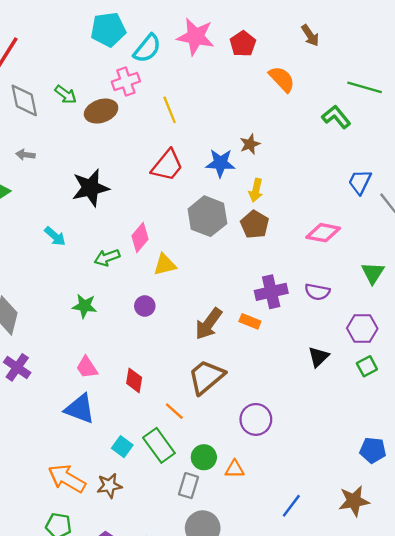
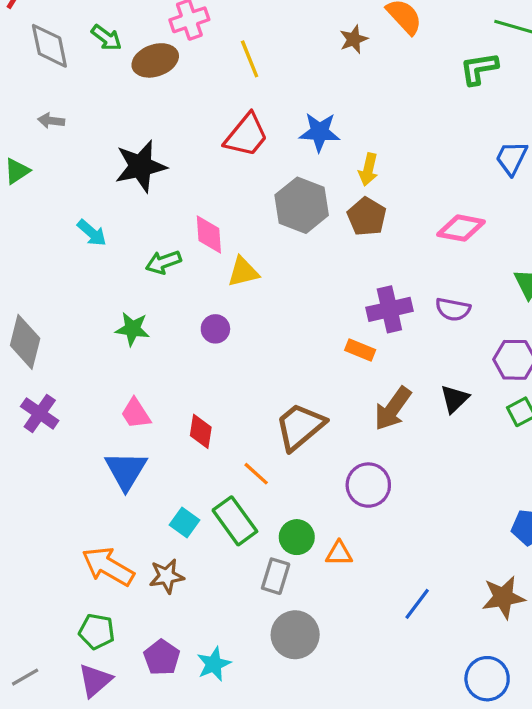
green L-shape: (336, 117) -> (479, 69), turned -60
brown star: (250, 144) -> (354, 39), moved
pink diamond: (140, 237) -> (209, 235), turned -44
brown arrow: (209, 324) -> (393, 409), moved
blue triangle: (80, 409) -> (126, 470), turned 40

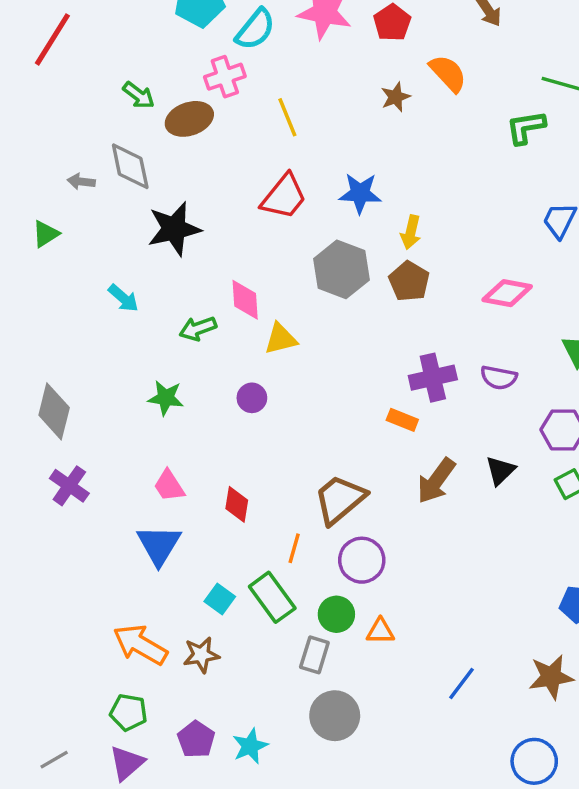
gray diamond: (49, 46) -> (130, 166), moved
orange line: (256, 474) -> (294, 548), turned 64
purple circle: (368, 485) -> (362, 560), moved

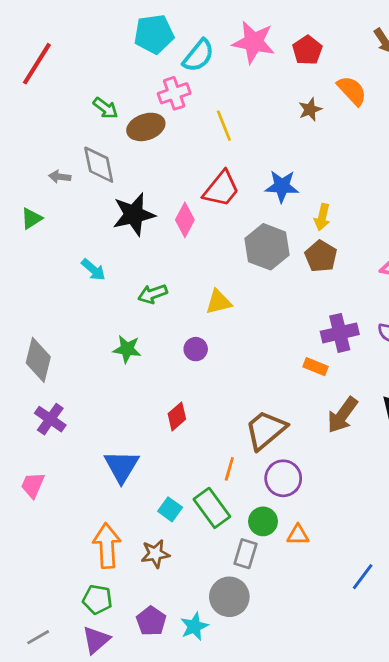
pink diamond: (245, 300) -> (185, 220), moved, turned 32
pink trapezoid: (169, 486) -> (33, 485), moved, turned 56
red diamond: (237, 504) -> (177, 416), moved, turned 40
orange arrow: (140, 645) -> (107, 546), turned 57
gray circle: (335, 716) -> (229, 597), moved

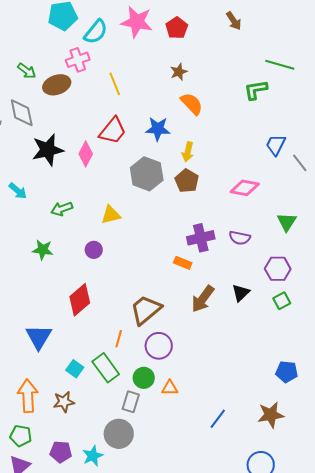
orange semicircle: (352, 91) -> (192, 104), moved
red diamond: (177, 416) -> (80, 300), size x1.5
purple pentagon: (151, 621) -> (61, 452), turned -30

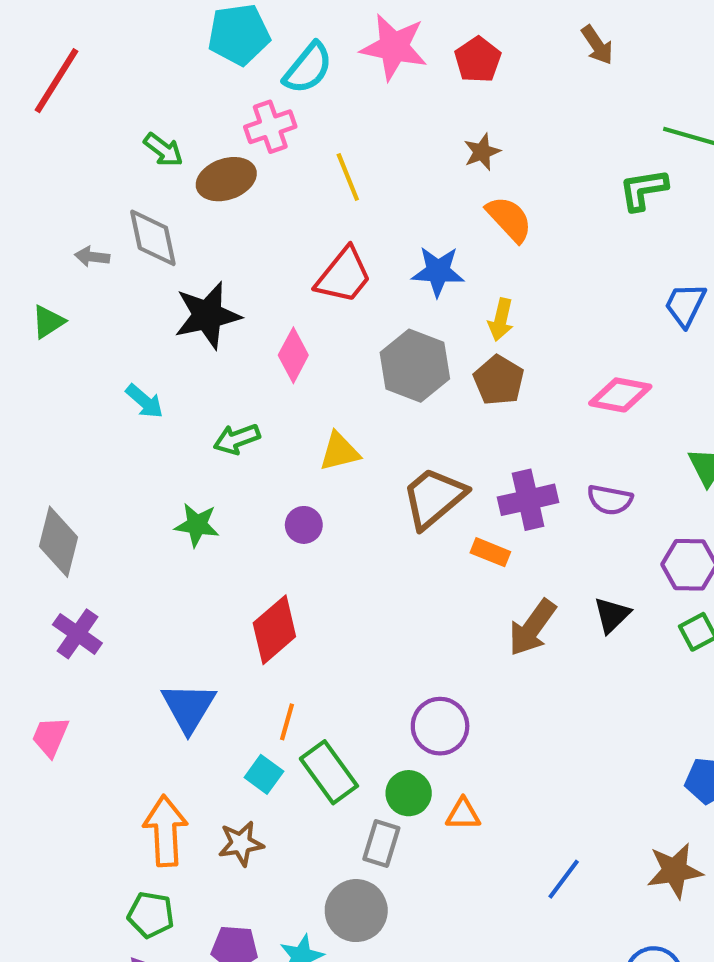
pink diamond: (86, 154) -> (293, 355), moved
brown trapezoid: (146, 310) -> (434, 498), moved
orange line: (119, 339) -> (287, 722), moved

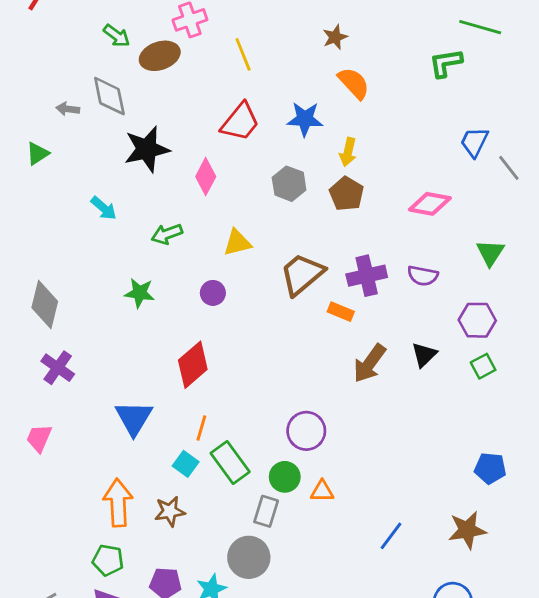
gray hexagon: (415, 366) -> (289, 184), size x0.7

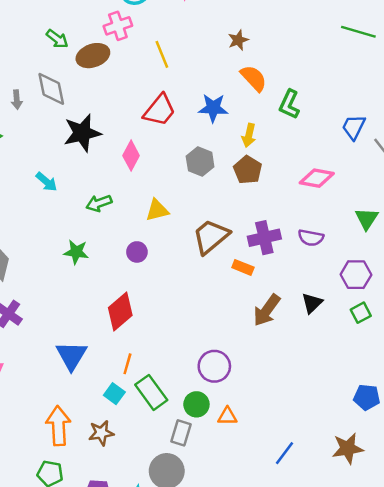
green L-shape: (446, 63) -> (289, 104), moved, turned -56
gray arrow: (68, 109) -> (17, 100), turned -102

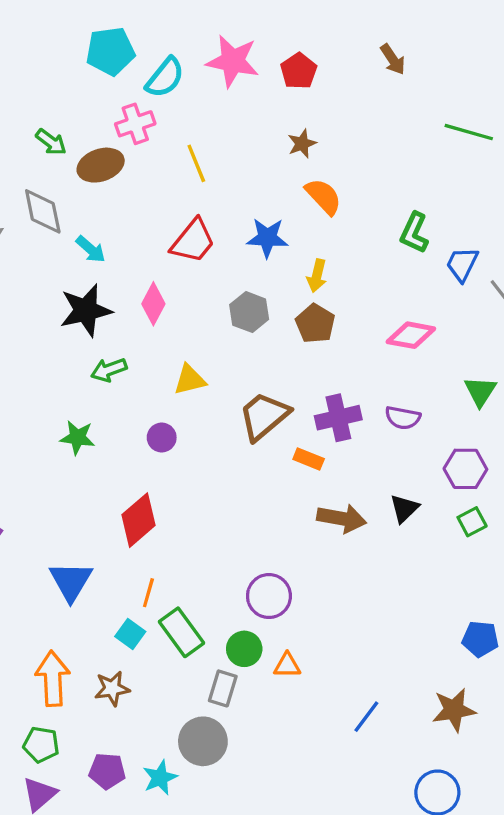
green L-shape: (289, 104) -> (414, 233), moved
black star: (82, 133) -> (86, 310), moved
cyan arrow: (46, 182) -> (91, 249), moved
brown arrow: (267, 310) -> (342, 518), turned -116

